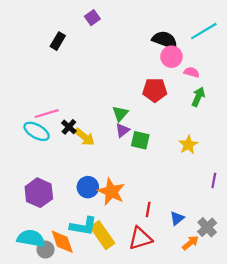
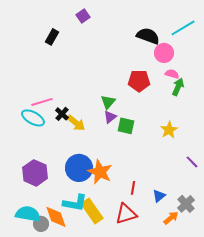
pink circle: (171, 57) -> (164, 53), moved
pink semicircle: (192, 72) -> (172, 74), moved
purple line: (214, 180) -> (192, 162), turned -56
blue circle: (88, 187) -> (79, 168), size x1.4

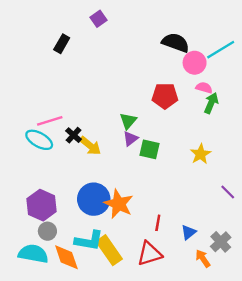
cyan line: (183, 28) -> (221, 50), moved
orange arrow: (171, 218) -> (203, 258), turned -84
gray circle: (41, 224) -> (47, 231), moved

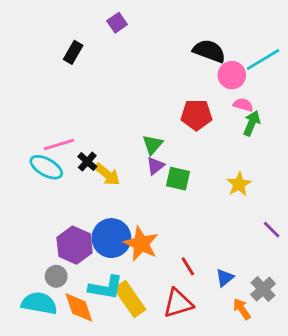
purple hexagon: (42, 205) -> (75, 245), moved
red line: (158, 223) -> (188, 266), turned -42

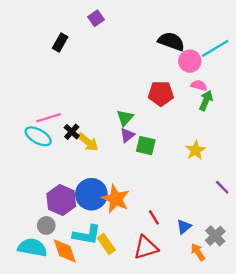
yellow rectangle: (130, 299) -> (106, 244), size x0.7

